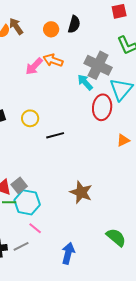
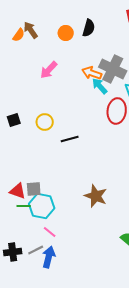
orange arrow: (53, 60) -> (92, 73), moved
gray square: (19, 185) -> (34, 189), turned 35
blue arrow: (68, 253) -> (49, 257), moved

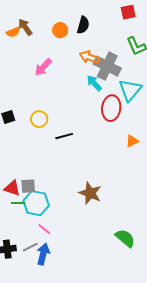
orange semicircle: (19, 35) -> (13, 32), turned 32
orange arrow: (92, 73) -> (89, 57), moved

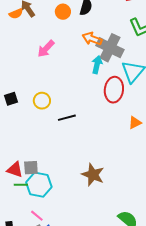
cyan arrow: (94, 83) -> (97, 65), turned 54
pink line: (44, 229) -> (37, 216), moved

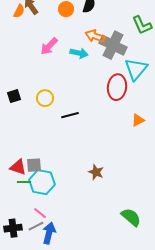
orange semicircle: (16, 14) -> (19, 11), turned -40
cyan arrow: (97, 65) -> (79, 53), moved, turned 90
brown star: (93, 175) -> (96, 172), size x0.7

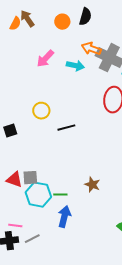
black square: (14, 96) -> (10, 131), moved
green line: (24, 182) -> (60, 195), moved
pink line: (40, 213) -> (15, 226), moved, turned -32
blue arrow: (49, 233) -> (64, 217), moved

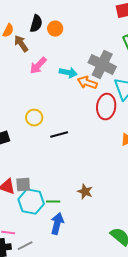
black semicircle: (85, 17) -> (36, 24), moved
brown arrow: (27, 19) -> (21, 44), moved
orange arrow: (91, 49) -> (87, 83), moved

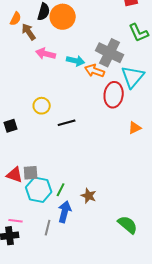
orange circle: (55, 29) -> (63, 17), size x1.6
pink arrow: (38, 66) -> (46, 54), turned 60
brown star: (85, 192) -> (89, 196), moved
green line: (53, 202) -> (61, 190), turned -64
gray line: (25, 246) -> (48, 228), moved, turned -49

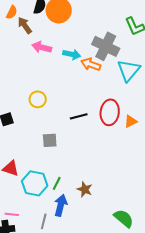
red ellipse: (114, 95) -> (110, 112), moved
black line: (67, 123) -> (79, 116), moved
gray square: (31, 173) -> (50, 140), moved

